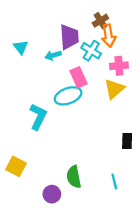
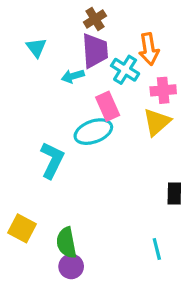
brown cross: (100, 21) -> (95, 19), moved
cyan triangle: (21, 47) -> (36, 48), moved
green semicircle: (74, 177) -> (66, 243), moved

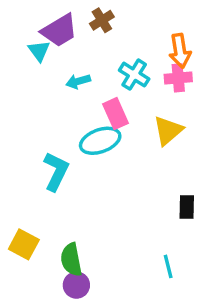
orange arrow: (149, 49) -> (180, 51), moved
purple trapezoid: (95, 51) -> (59, 30), moved, turned 63
pink cross: (163, 90) -> (178, 78), moved

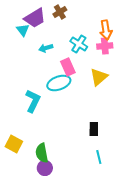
black rectangle: (187, 207) -> (94, 129), moved

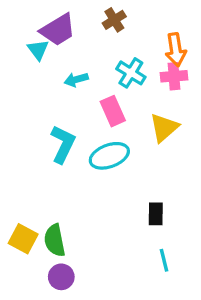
brown cross: (60, 12) -> (114, 20), moved
cyan ellipse: (59, 83) -> (109, 156), moved
cyan L-shape: (33, 101) -> (63, 144), moved
green semicircle: (42, 153) -> (55, 240), moved
purple circle: (45, 168) -> (61, 277), moved

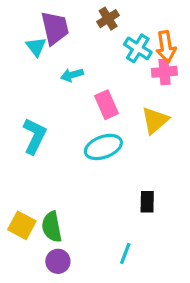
purple trapezoid: (58, 30) -> (55, 28), turned -72
cyan cross: (131, 73) -> (138, 48), moved
cyan L-shape: (63, 144) -> (34, 136), moved
cyan line: (164, 260) -> (125, 253), moved, turned 35

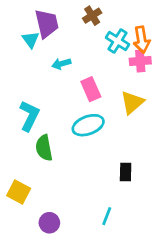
green semicircle: (52, 227) -> (44, 148), moved

